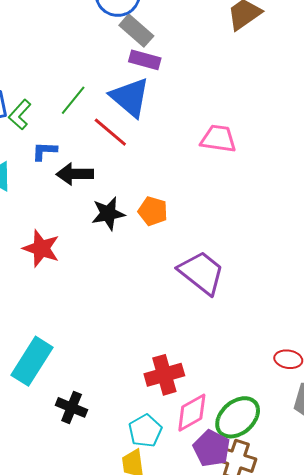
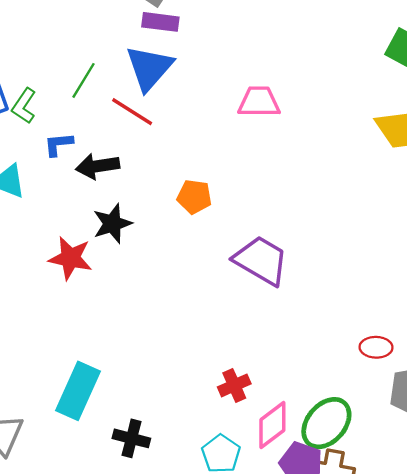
blue triangle: (130, 97) -> (149, 68), turned 39
black star: (108, 214) -> (112, 224), moved
red cross: (164, 375) -> (234, 385), size x0.7

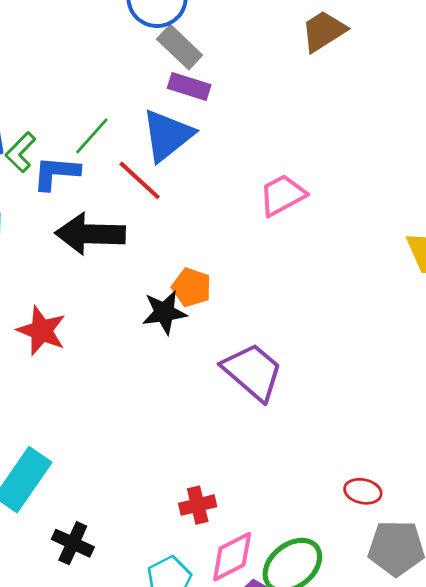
pink trapezoid: (259, 102) -> (282, 195), turned -39
blue L-shape: (58, 144) -> (56, 173), moved, size x1.4
black arrow: (98, 166) -> (90, 234), size x1.4
black star: (112, 224) -> (164, 312), moved

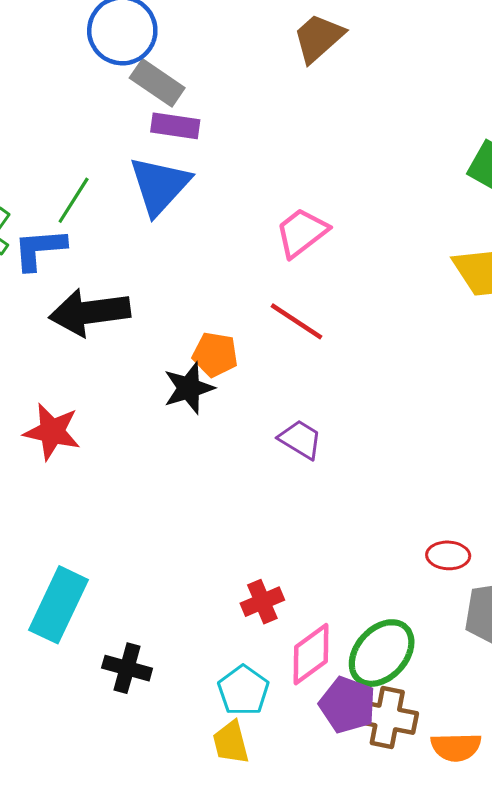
red line: (140, 180) -> (297, 321), moved
purple trapezoid: (253, 372) -> (300, 439), size x0.6

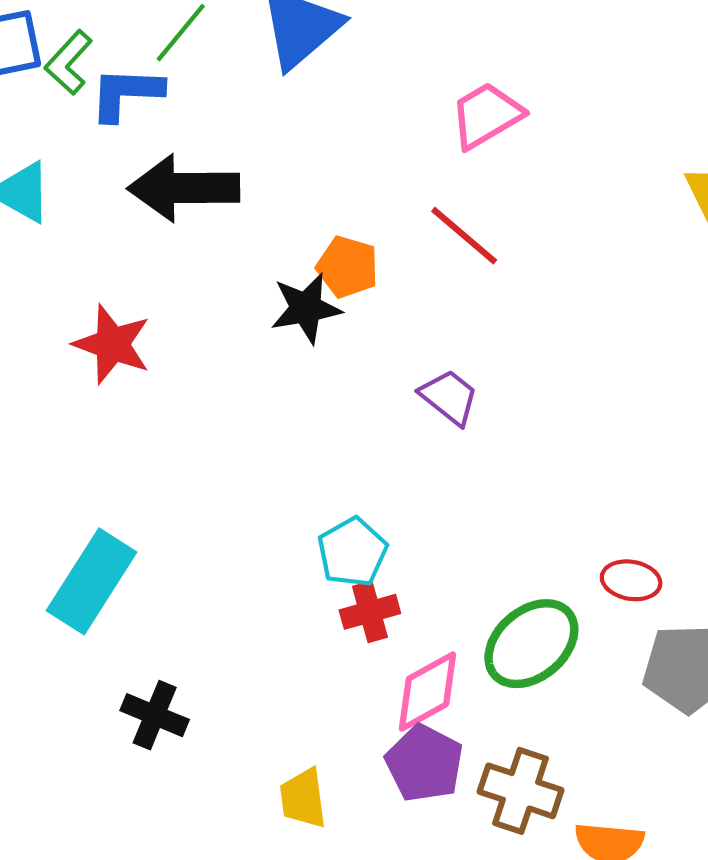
green ellipse: (382, 653) -> (531, 644), moved
black cross: (127, 668) -> (155, 715), moved
cyan pentagon: (243, 690) -> (352, 552), moved
purple pentagon: (347, 705) -> (424, 763), moved

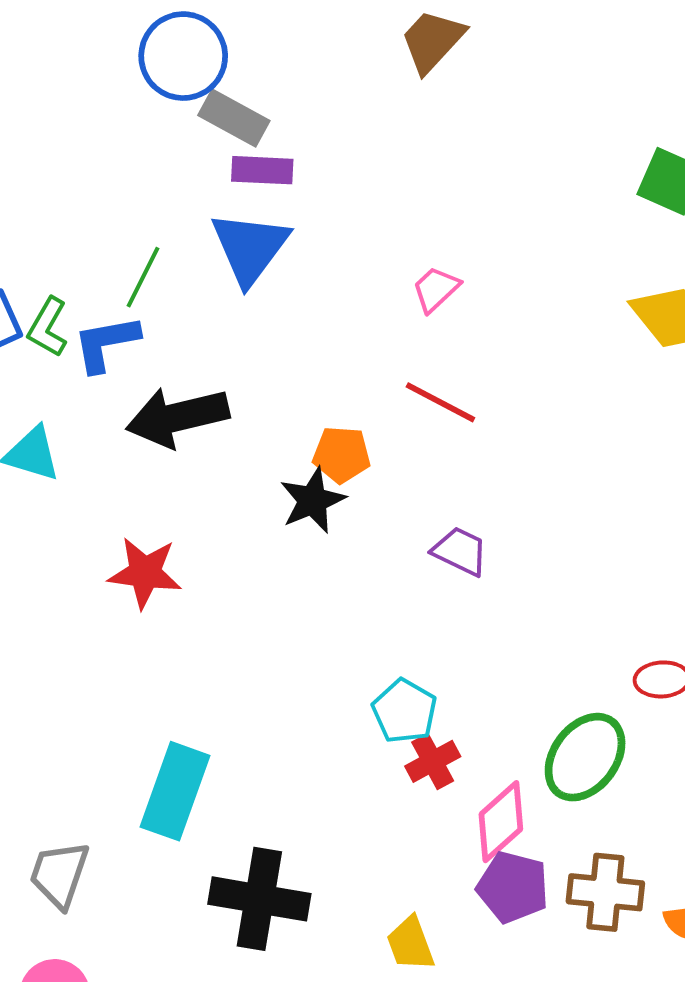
pink trapezoid: (486, 115) -> (436, 289), size x0.7
black cross: (155, 715) -> (259, 899), size x1.6

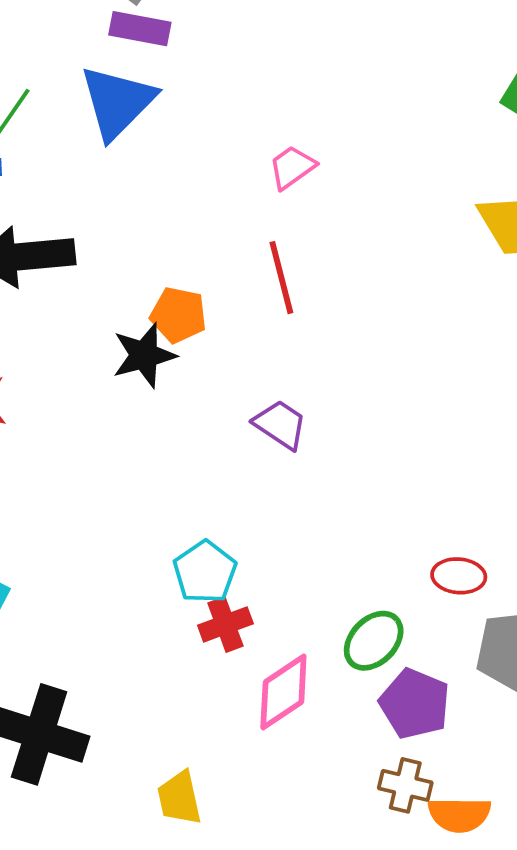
red line: (440, 402) -> (281, 278), turned 40
green ellipse: (585, 757) -> (374, 641), size x0.7
purple pentagon: (513, 887) -> (415, 704), moved
brown cross: (605, 892) -> (405, 785), moved, size x0.7

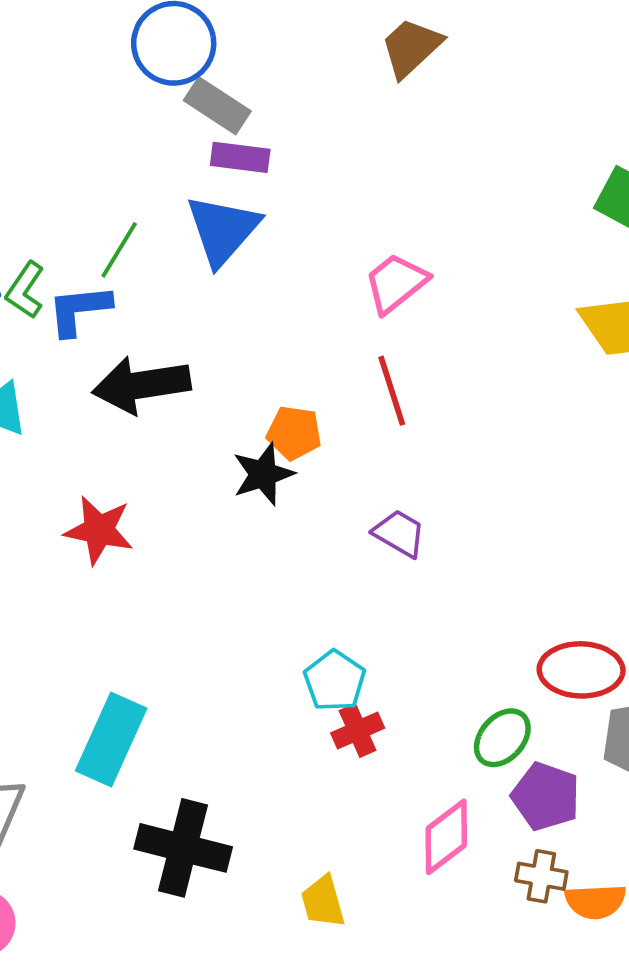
pink trapezoid: (292, 167) -> (396, 283), size x1.4
red ellipse: (459, 576) -> (581, 670), size x1.6
pink diamond: (283, 692) -> (446, 837), moved

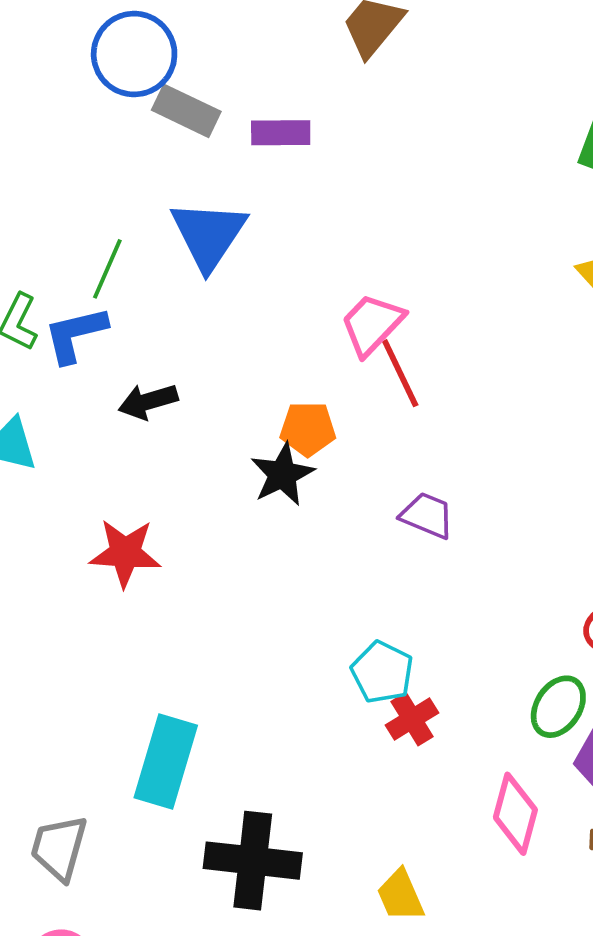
purple rectangle: (240, 157) -> (281, 133), moved
pink trapezoid: (396, 283) -> (372, 324), moved
black arrow: (141, 385) -> (148, 401), size x0.6
pink diamond: (446, 837) -> (515, 814), turned -30

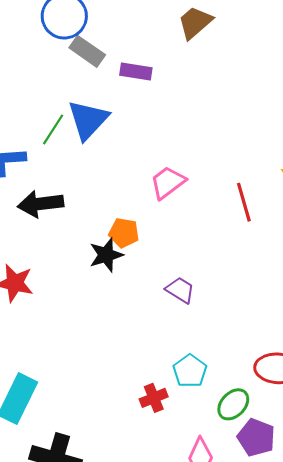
green line: (107, 269) -> (53, 129), moved
red line: (400, 373) -> (244, 202), moved
black arrow: (148, 401) -> (41, 204), size x1.4
cyan pentagon: (382, 672) -> (190, 371), moved

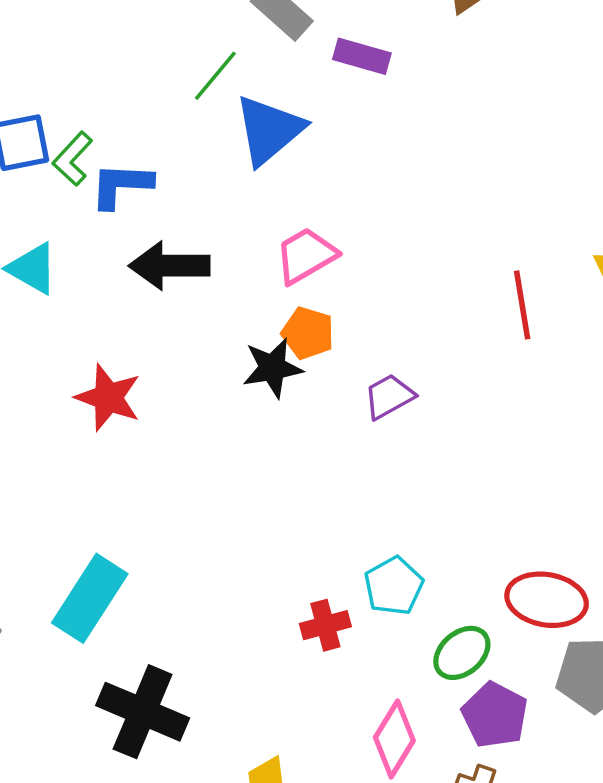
green line: (53, 129) -> (215, 76), moved
pink trapezoid: (168, 182) -> (306, 256), moved
purple trapezoid: (180, 290) -> (389, 396), moved, turned -68

